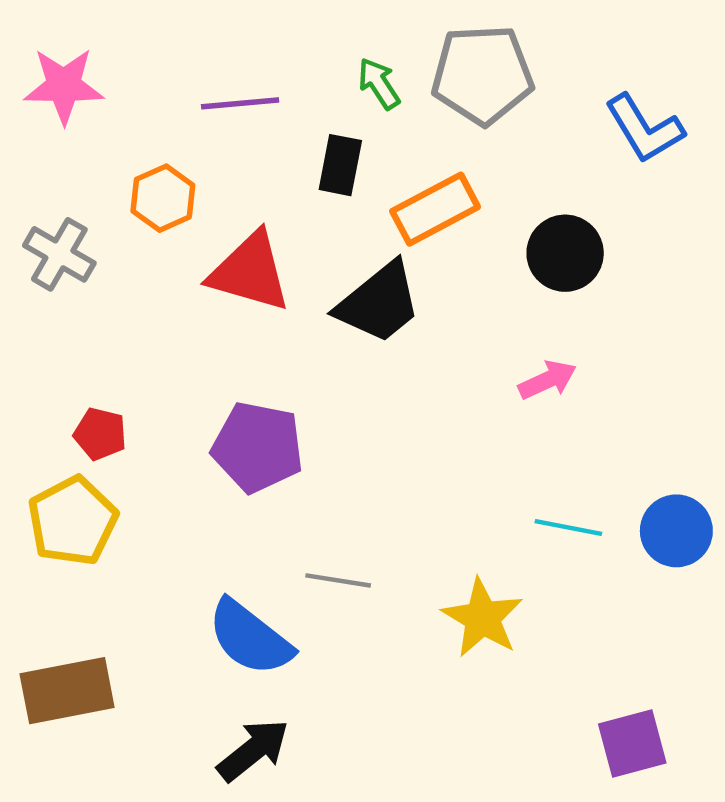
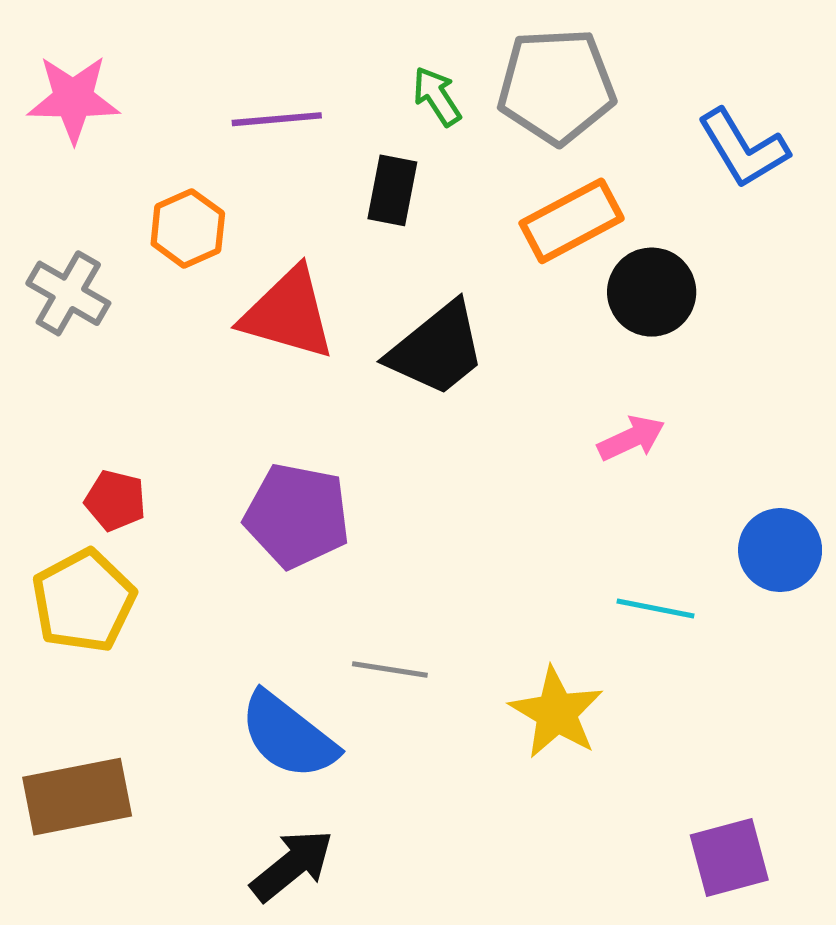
orange rectangle: (435, 209) -> (572, 221), moved
blue circle: (676, 531) -> (780, 550), moved

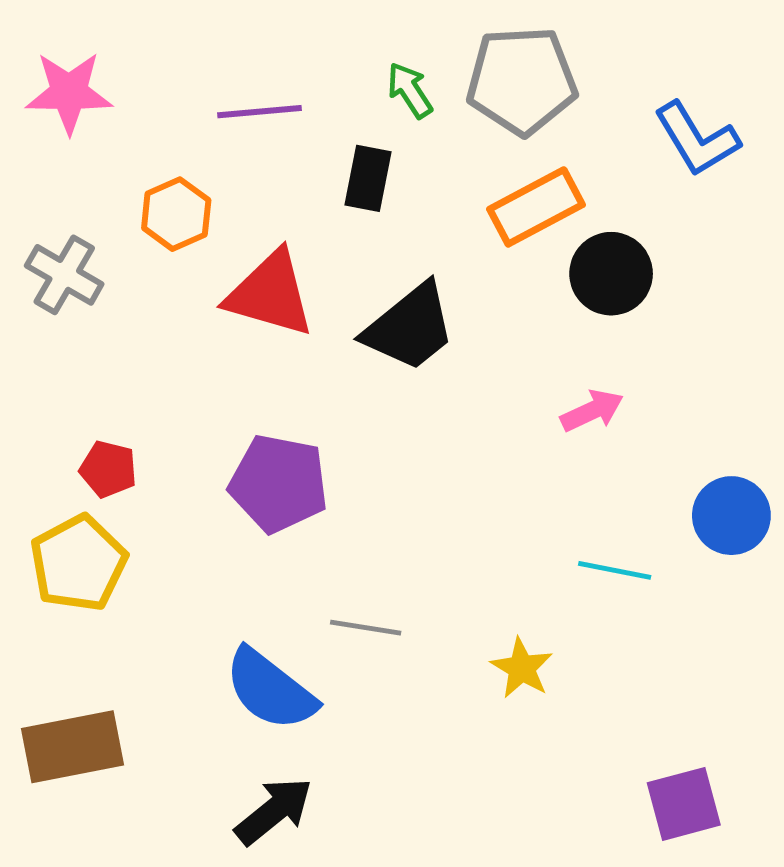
yellow star: (556, 713) -> (522, 668), size x0.7

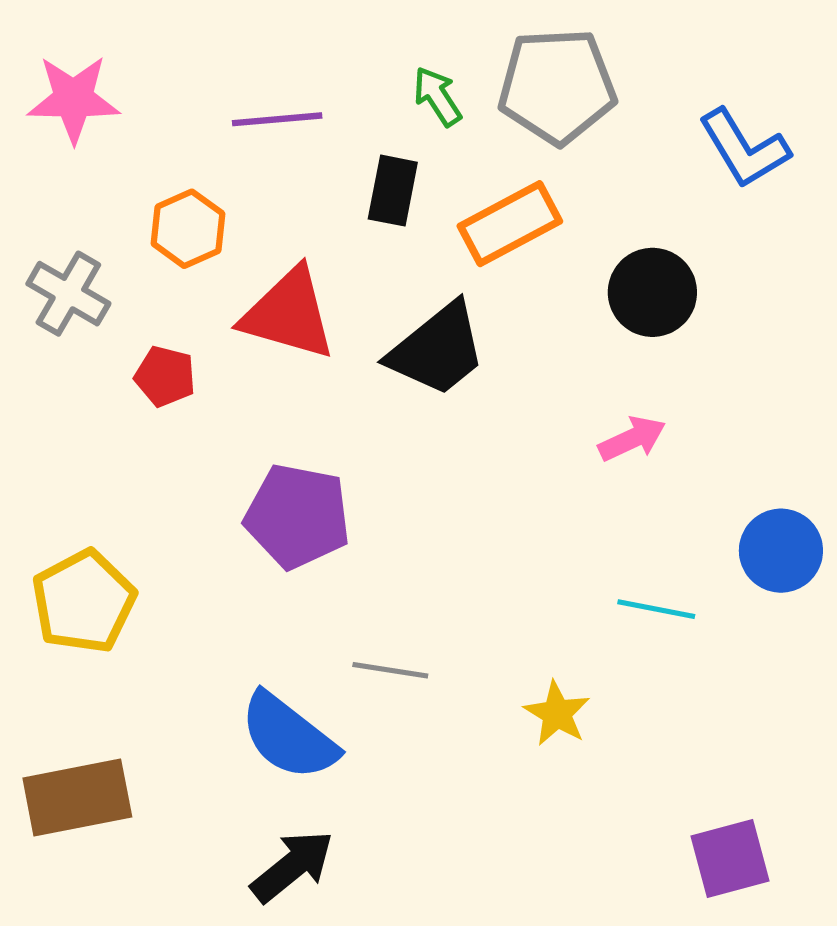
orange rectangle: (536, 207) -> (510, 224), moved
red pentagon: (108, 469) -> (165, 376), moved

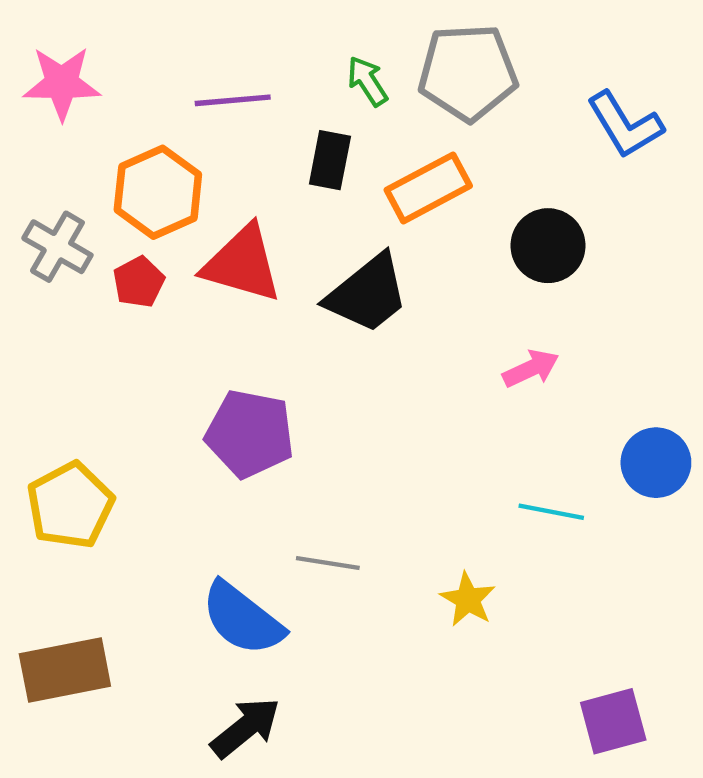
orange hexagon: (188, 229) -> (158, 192), size x1.4
red pentagon: (165, 376) -> (139, 282), moved, turned 30

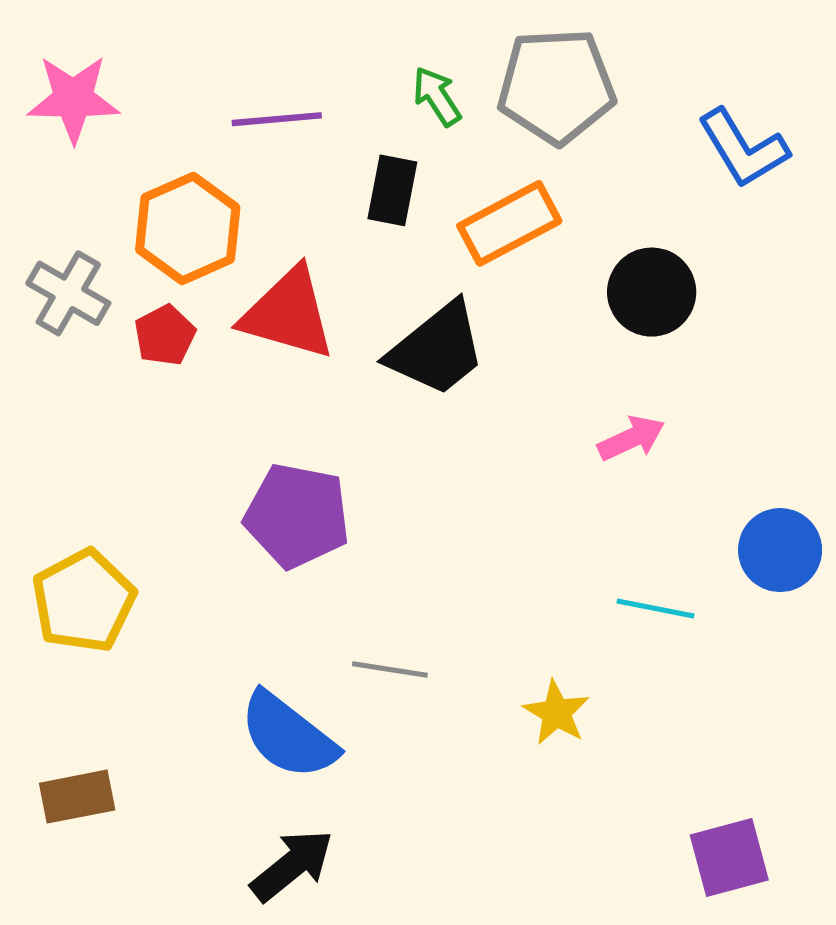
brown rectangle: (65, 670) -> (77, 797), size x0.7

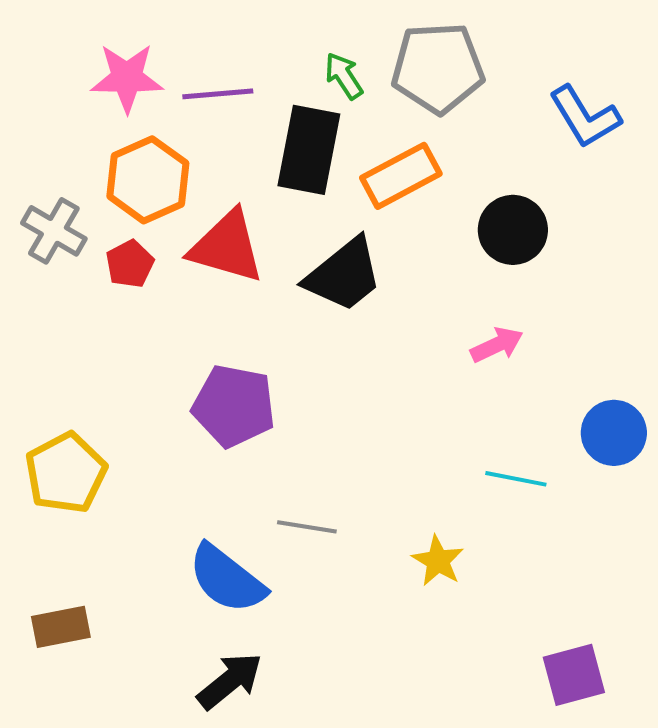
pink star: (73, 99) -> (127, 78), moved
black rectangle: (392, 190) -> (309, 150), size x1.6

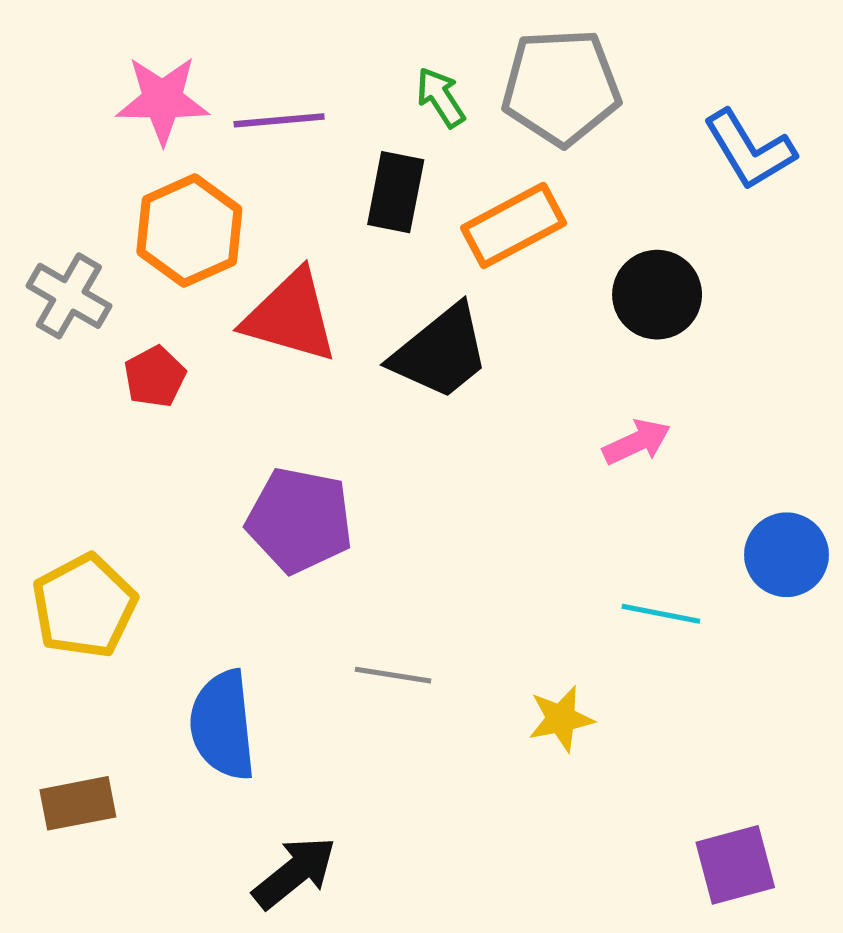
black rectangle: (309, 150) -> (396, 192), size x0.7
red pentagon: (130, 264) -> (155, 377), moved
yellow star: (438, 561) -> (561, 719), turned 30
blue semicircle: (227, 579) -> (223, 725), moved, turned 46

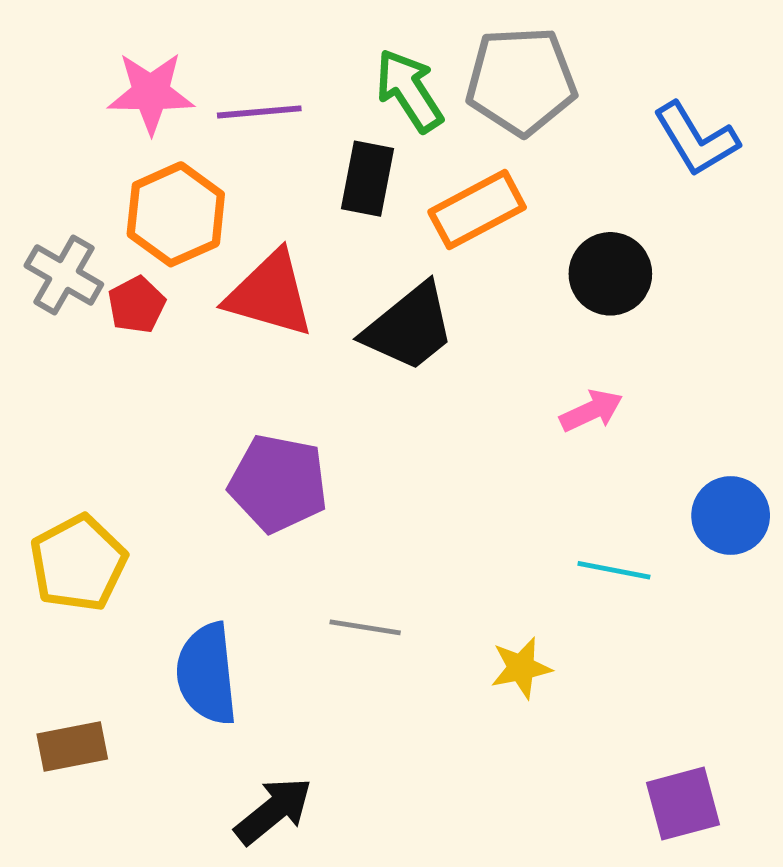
green arrow: (441, 97) -> (409, 90), size x1.5
red pentagon: (155, 377) -> (137, 305), moved

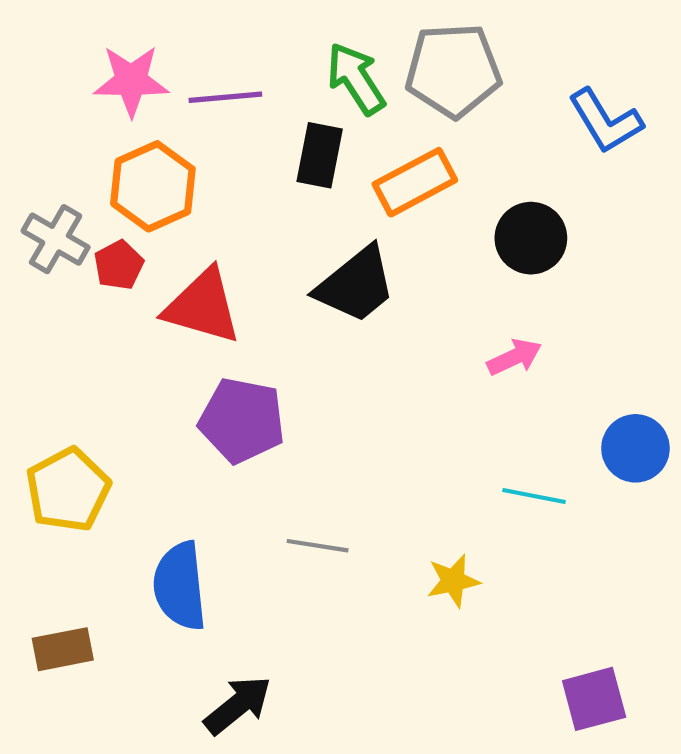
red triangle: (270, 294) -> (203, 306), moved

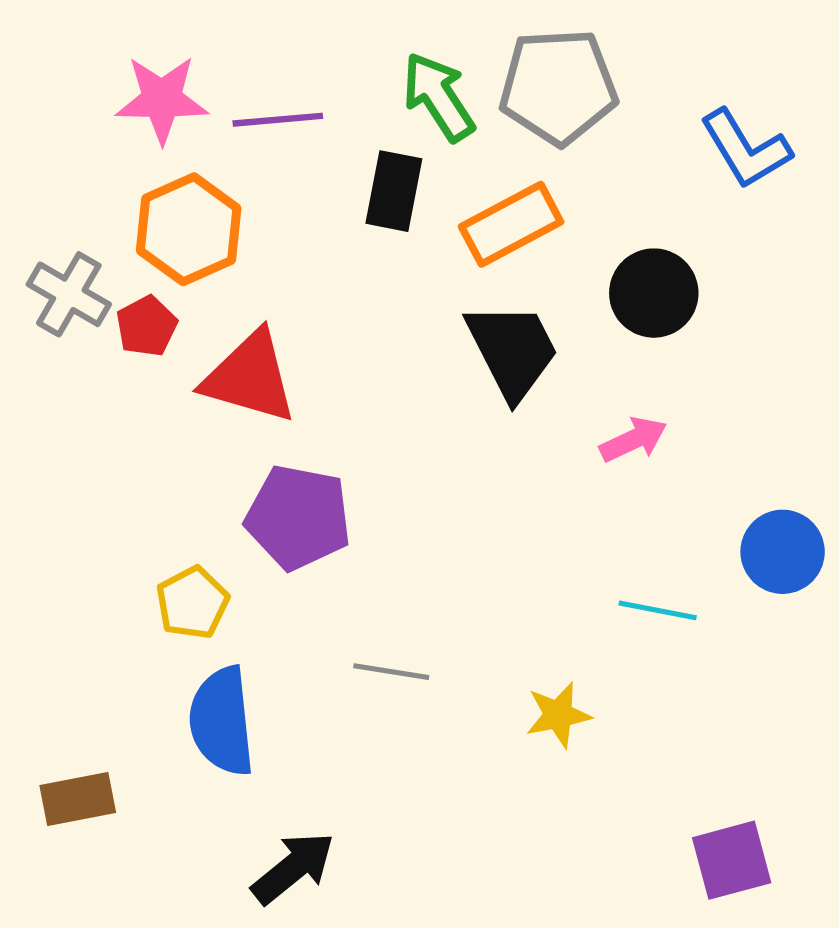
black trapezoid: (356, 285) -> (512, 350), moved, turned -78
yellow pentagon: (68, 490) -> (192, 603), moved, size x0.7

